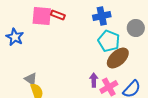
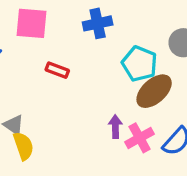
red rectangle: (58, 15) -> (57, 70), moved
blue cross: (102, 16) -> (98, 23), moved

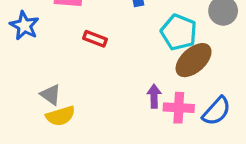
pink cross: (140, 138) -> (179, 108), turned 32
yellow semicircle: (23, 146) -> (61, 116), turned 92

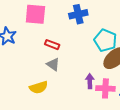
gray triangle: (51, 95) -> (53, 64), moved
yellow semicircle: (61, 116) -> (39, 87), moved

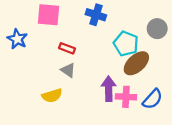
blue cross: (78, 14) -> (96, 15), turned 30
purple arrow: (90, 81) -> (109, 89), size x1.5

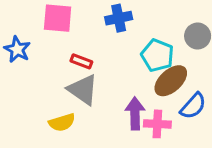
blue cross: (96, 15) -> (119, 18), turned -30
gray triangle: (68, 70) -> (83, 90), size x1.6
blue semicircle: (153, 99) -> (193, 106), moved

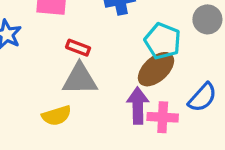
brown ellipse: (171, 81) -> (156, 69), moved
gray triangle: (83, 90) -> (80, 79), turned -36

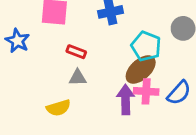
gray triangle: (80, 79) -> (78, 78), size x0.6
pink cross: (163, 117) -> (146, 91), moved

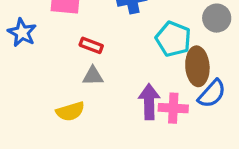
brown ellipse: (141, 69) -> (197, 66), moved, turned -52
pink cross: (146, 91) -> (173, 108), moved

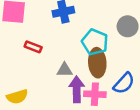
brown ellipse: (197, 66) -> (97, 63), moved
gray triangle: (93, 76) -> (65, 70), moved

